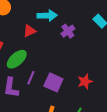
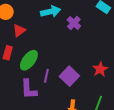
red triangle: (29, 31) -> (19, 30), moved
purple square: (53, 82) -> (69, 76), turned 30

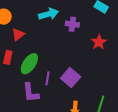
purple cross: (74, 23) -> (72, 24), turned -32
red star: (100, 69) -> (99, 42), moved

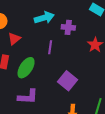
purple line: (48, 78) -> (50, 47), moved
purple L-shape: (31, 93) -> (28, 97), turned -80

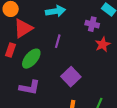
purple cross: (68, 27) -> (92, 24), moved
red triangle: (14, 39) -> (23, 28), size x1.5

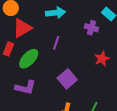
red star: (103, 44) -> (102, 59), moved

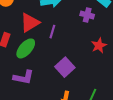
red triangle: (22, 28) -> (30, 23), moved

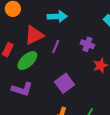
purple cross: (87, 15) -> (87, 44), moved

